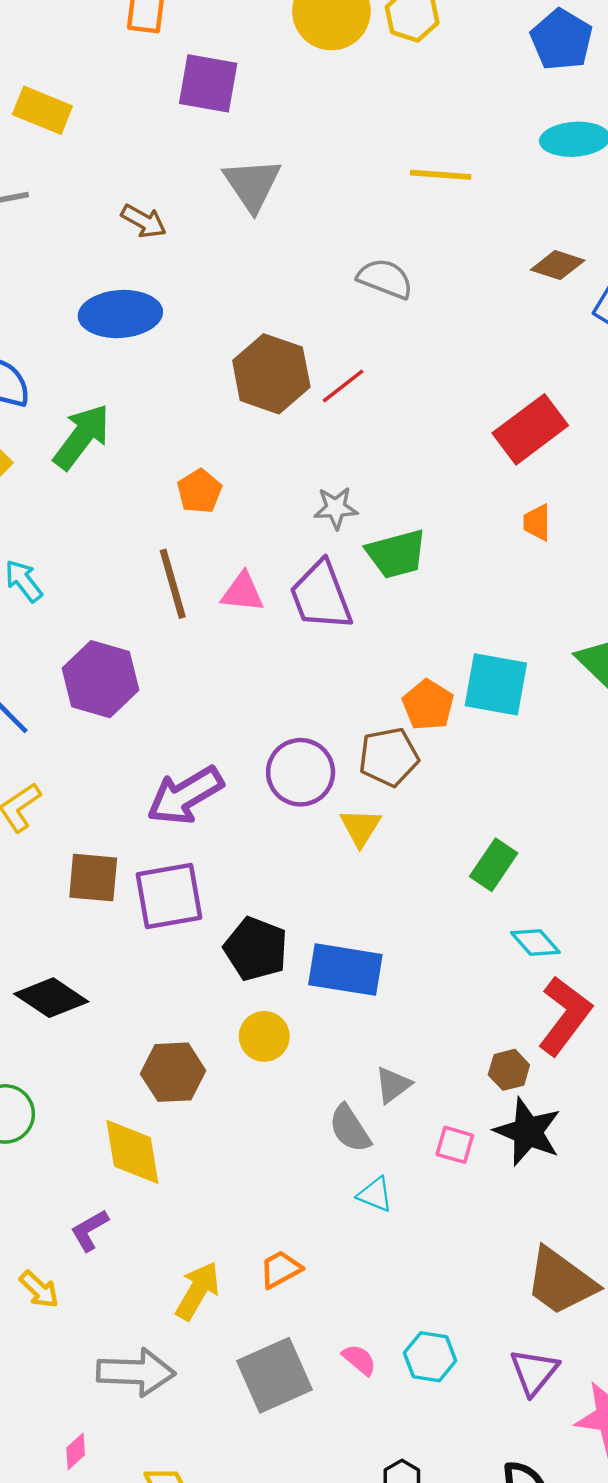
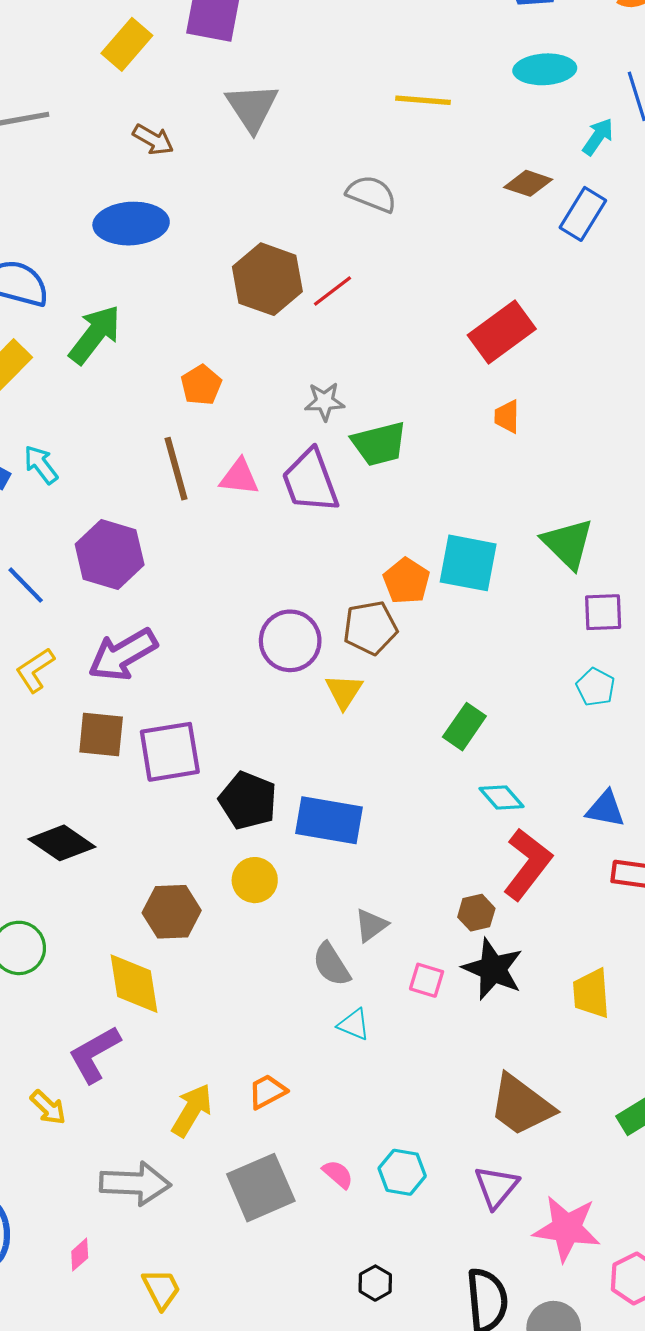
yellow rectangle: (42, 110) -> (127, 44), moved, turned -72
purple arrow: (185, 795) -> (123, 655), moved
purple L-shape: (90, 1230) -> (94, 1054), size x1.5

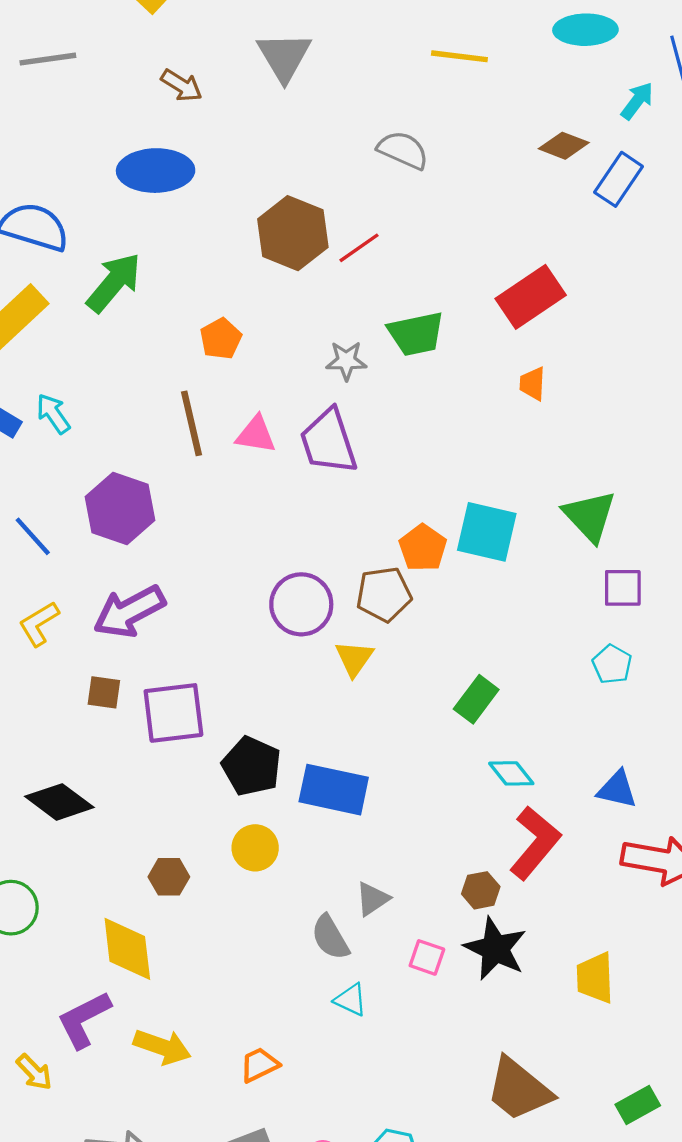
green trapezoid: (379, 444) -> (416, 334), moved
brown square: (101, 734) -> (104, 692), size x0.7
brown hexagon: (172, 912) -> (169, 877), size x0.7
yellow arrow: (192, 1110) -> (162, 1047), moved, turned 76

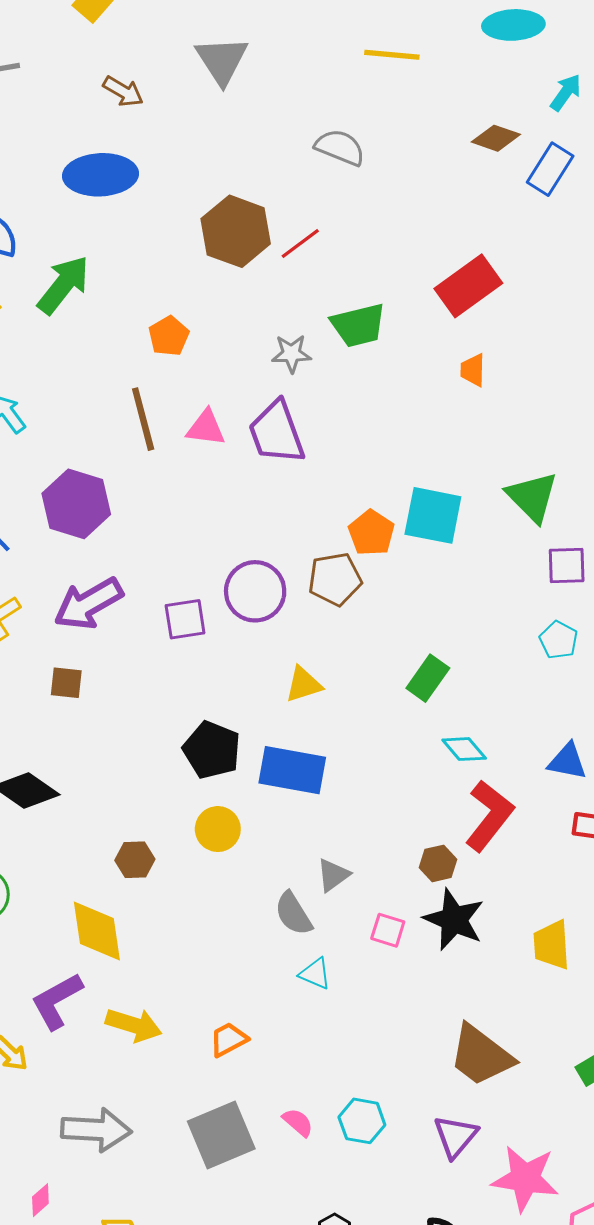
yellow triangle: (354, 658) -> (304, 685), moved, turned 39
purple square: (173, 713) -> (185, 619), moved, size x0.7

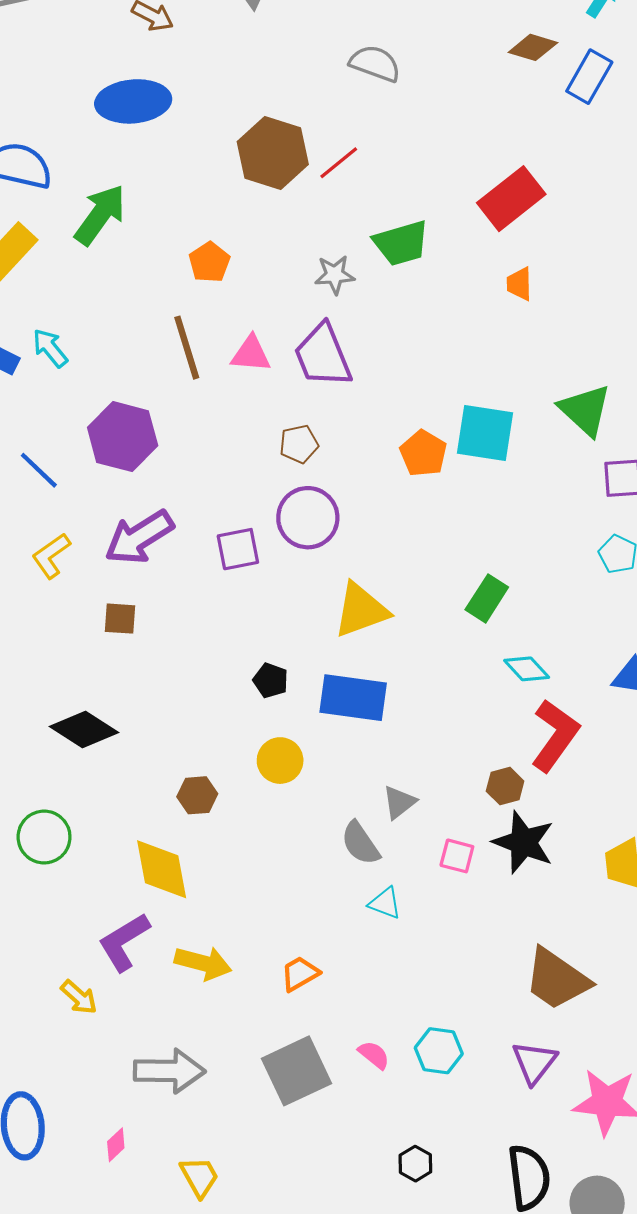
brown pentagon: (335, 579) -> (299, 444), moved, size x0.7
yellow triangle: (304, 685) -> (361, 610), size x1.5
black pentagon: (212, 750) -> (271, 680), size x0.6

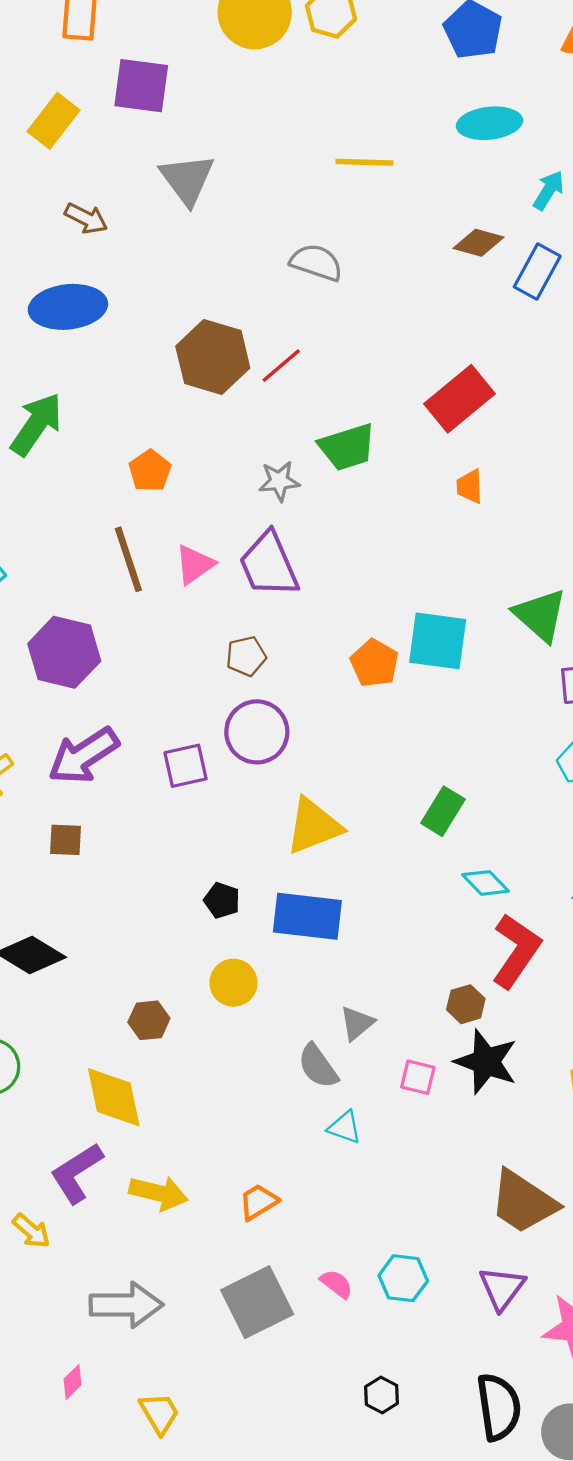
pink triangle: (251, 354) -> (195, 564), turned -39

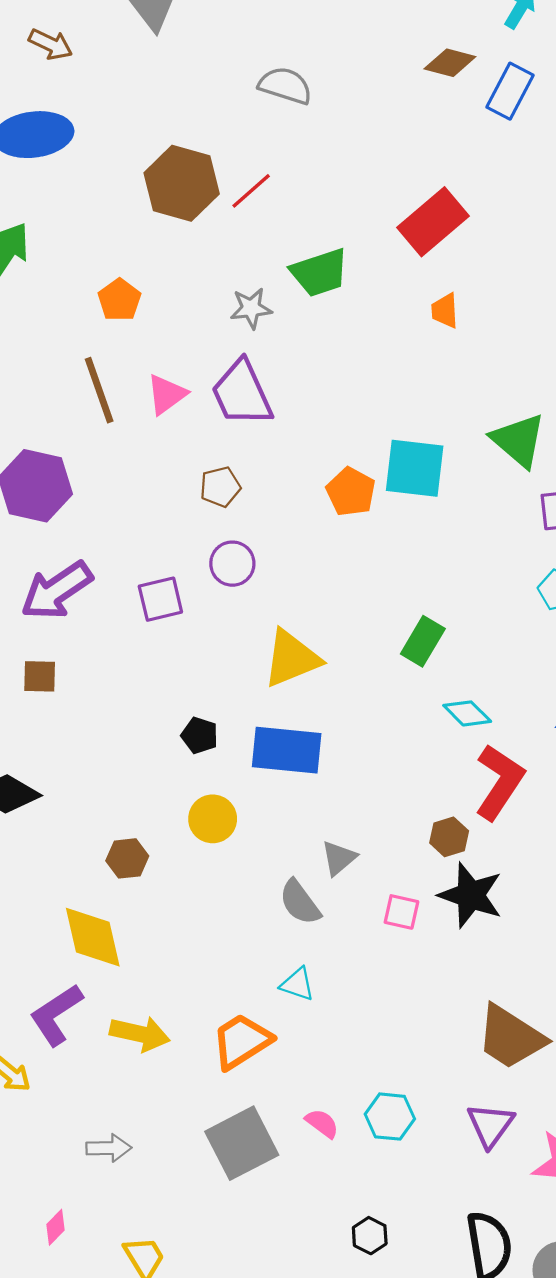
purple circle: (257, 732) -> (232, 564), size x0.7
cyan triangle: (345, 1127) -> (297, 984), moved
orange trapezoid: (258, 1202) -> (241, 1041), size x1.5
gray arrow: (126, 1305) -> (109, 1148), size x0.6

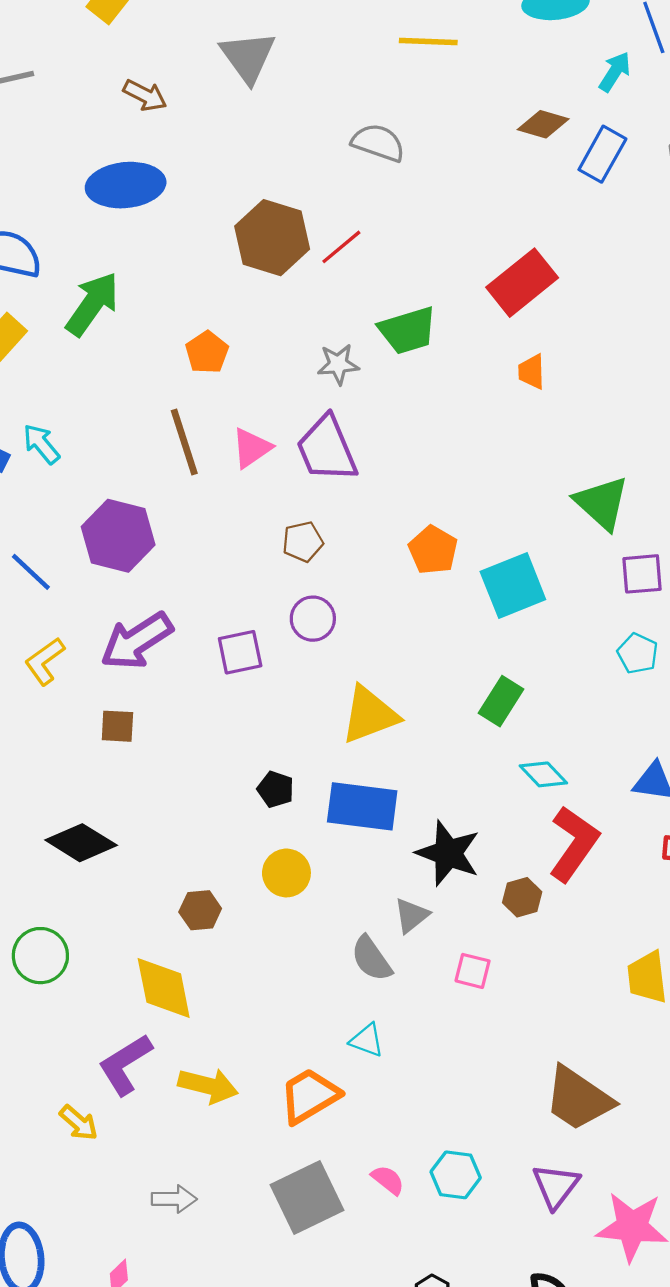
cyan square: (415, 468) -> (513, 586), moved, turned -30
black star: (471, 895) -> (448, 853), moved

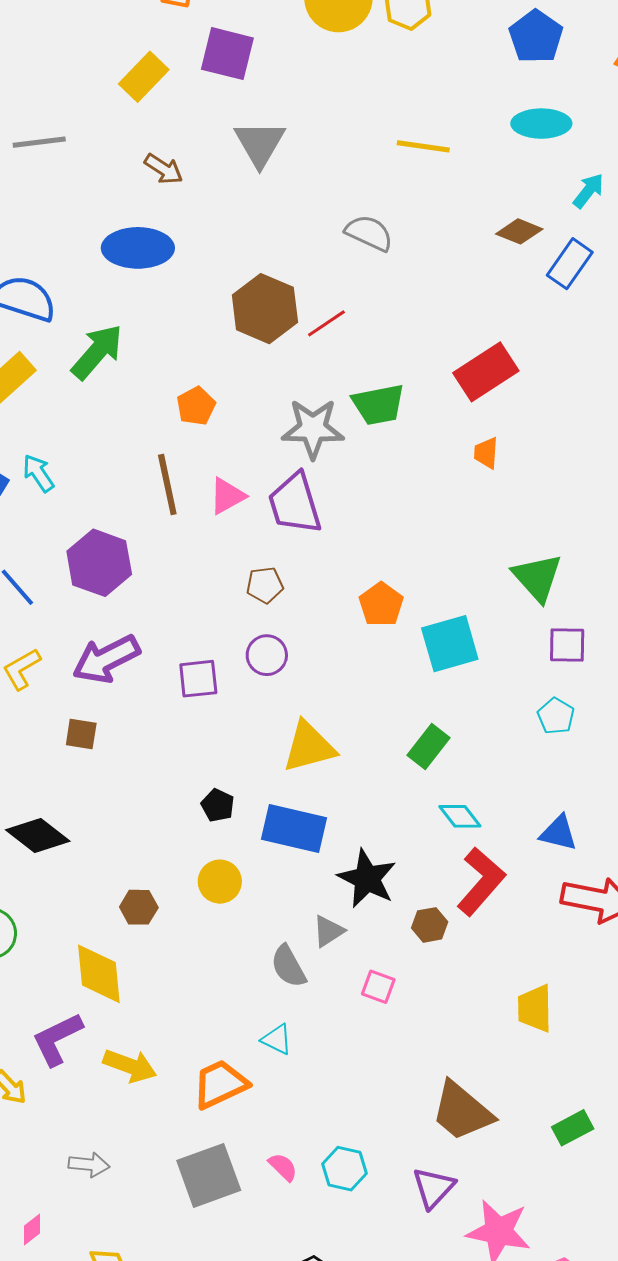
gray star: (338, 364) -> (313, 429), size x1.6

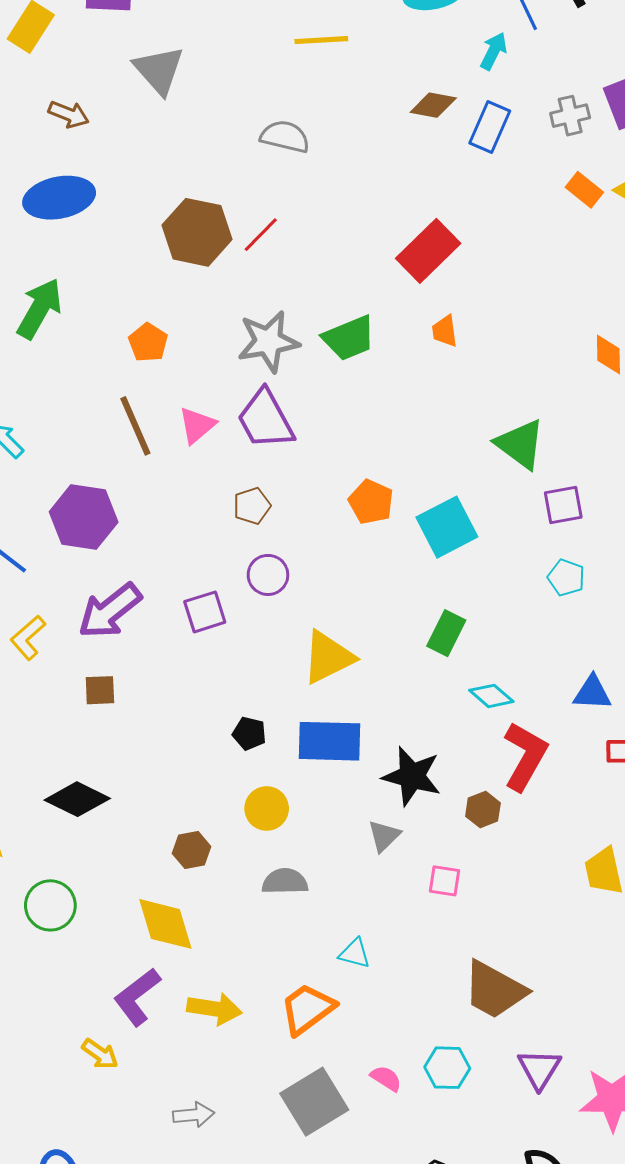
green trapezoid: (378, 404) -> (349, 338), moved
gray semicircle: (288, 966) -> (285, 881), moved, turned 129
brown trapezoid: (462, 1111) -> (495, 990), moved

